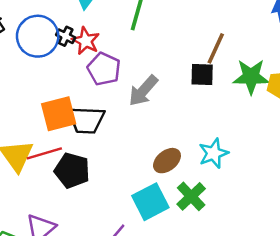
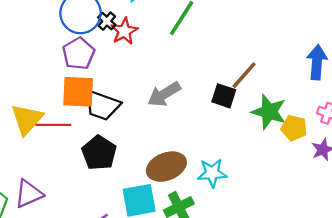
purple pentagon: (104, 69) -> (79, 54), moved
brown ellipse: (167, 161) -> (166, 167), size x1.4
black pentagon: (72, 170) -> (99, 153), moved

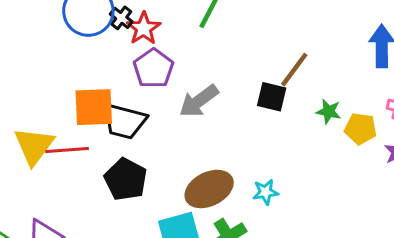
purple pentagon: (79, 54) -> (153, 68), moved
green star: (269, 112) -> (329, 111), size x0.6
cyan star: (212, 173) -> (265, 192), size x0.7

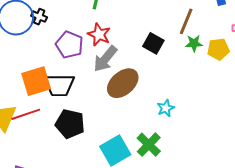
red star: (144, 28) -> (99, 35), moved
brown line: (294, 70) -> (186, 21), moved
black square: (272, 97) -> (153, 43), turned 30
brown ellipse: (209, 189) -> (123, 83), moved

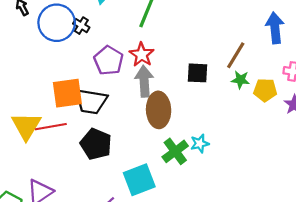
black square: (153, 43) -> (198, 73), turned -35
gray arrow: (105, 59) -> (144, 81), turned 128
brown ellipse: (123, 83) -> (159, 110), turned -60
green cross: (149, 145) -> (175, 151), moved

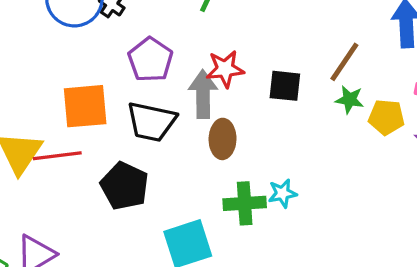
red star: (142, 55) -> (225, 69), moved, turned 30
black trapezoid: (91, 101) -> (151, 122), moved
brown ellipse: (159, 110) -> (223, 139), size x0.7
green cross: (175, 151) -> (245, 203), turned 30

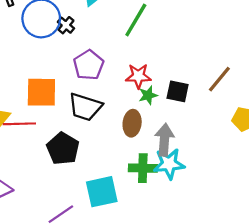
gray arrow: (203, 94) -> (164, 140), moved
green star: (350, 100) -> (148, 95), moved, turned -30
cyan star: (282, 193) -> (169, 164), size x1.6

